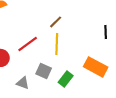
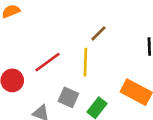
brown line: (56, 22) -> (98, 33), moved

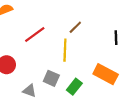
red line: (47, 62) -> (35, 34), moved

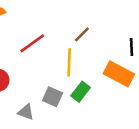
orange rectangle: (106, 74) -> (119, 74), moved
green rectangle: (74, 87) -> (81, 92), moved

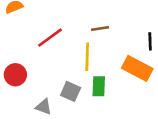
brown line: (82, 34) -> (100, 29), turned 36
green rectangle: (81, 92) -> (99, 86), turned -36

